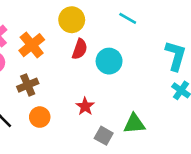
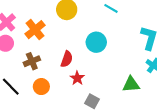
red semicircle: (80, 49) -> (67, 59), moved
green triangle: (134, 124) -> (131, 84), moved

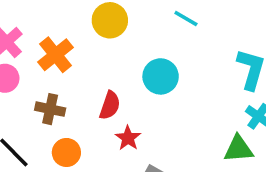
brown cross: (32, 61) -> (50, 109), turned 35
green triangle: (131, 84) -> (238, 149), moved

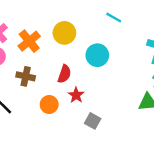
yellow circle: (110, 20) -> (64, 33), moved
orange circle: (66, 152) -> (49, 105), moved

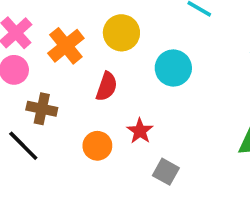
red semicircle: (64, 74) -> (107, 87), moved
brown cross: (26, 76) -> (42, 109), moved

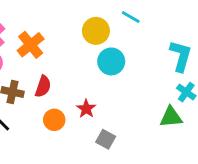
yellow circle: (121, 33) -> (96, 31), moved
red semicircle: (107, 87) -> (43, 86), moved

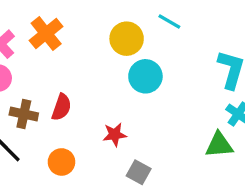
orange cross: (31, 45) -> (46, 33), moved
red star: (86, 109) -> (115, 135), turned 30
orange circle: (54, 120) -> (61, 162), moved

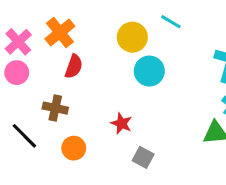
red semicircle: (61, 107) -> (74, 66), moved
brown cross: (24, 114) -> (55, 108), moved
red star: (115, 135) -> (122, 123), turned 30

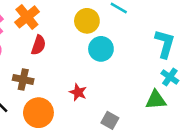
orange circle: (74, 148) -> (38, 113), size x1.5
gray square: (143, 157) -> (110, 120), moved

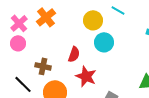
red semicircle: (38, 45) -> (74, 54), moved
red star: (78, 92) -> (86, 76), size x1.5

